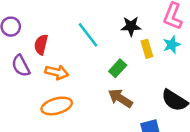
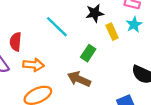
brown arrow: (120, 98) -> (79, 79), moved

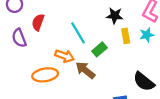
cyan line: (57, 27) -> (78, 33), moved
orange arrow: (33, 65) -> (64, 56), moved

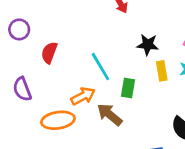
purple semicircle: (19, 38) -> (22, 89), moved
green rectangle: (99, 49) -> (128, 88), turned -40
orange arrow: (64, 56) -> (83, 96), turned -48

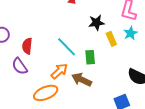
purple semicircle: (22, 89) -> (20, 66), moved

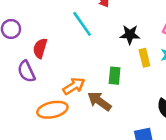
cyan line: (67, 47) -> (82, 24), moved

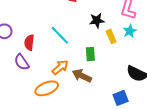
cyan line: (82, 24) -> (60, 35), moved

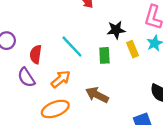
green rectangle: (90, 54) -> (104, 55), moved
orange arrow: (60, 67) -> (61, 79), moved

